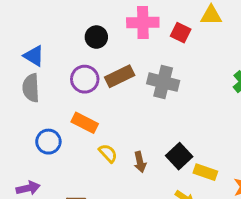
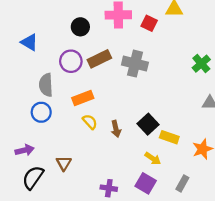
gray semicircle: (31, 88) -> (46, 85), moved
orange rectangle: (85, 123) -> (83, 98), moved, turned -48

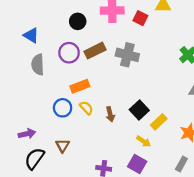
gray semicircle: (46, 85) -> (38, 65), moved
blue circle: (41, 112) -> (63, 108), moved
yellow rectangle: (169, 137) -> (159, 122), turned -63
gray rectangle: (182, 183) -> (181, 164), moved

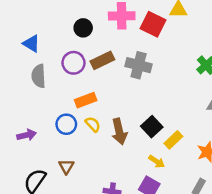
red square: (140, 18) -> (153, 24), size x1.5
brown arrow: (110, 114) -> (119, 131), size x1.5
purple arrow: (27, 134) -> (27, 135), moved

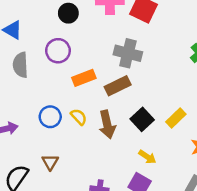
brown rectangle: (102, 60) -> (118, 86), moved
orange rectangle: (86, 100) -> (84, 78), moved
yellow rectangle: (173, 140) -> (176, 118), moved

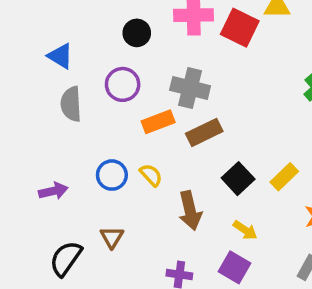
gray cross: (128, 53) -> (190, 88), moved
brown arrow: (107, 125) -> (190, 211), moved

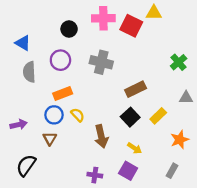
orange rectangle: (158, 122) -> (63, 93), moved
brown rectangle: (204, 132) -> (136, 89), moved
brown triangle: (112, 237) -> (50, 139), moved

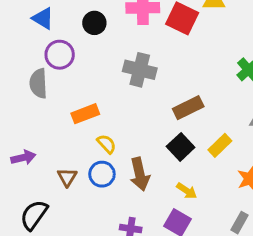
blue triangle: (23, 43) -> (43, 18), moved
purple circle: (60, 60) -> (60, 55), moved
blue circle: (54, 115) -> (102, 174), moved

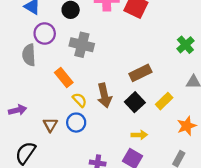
gray cross: (140, 70) -> (82, 45), moved
orange rectangle: (85, 114) -> (64, 77), turned 72
brown arrow: (140, 174) -> (104, 95), moved
yellow arrow: (187, 191) -> (139, 135), turned -35

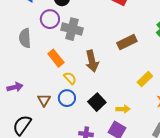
purple circle: (45, 34) -> (50, 19), moved
brown rectangle: (140, 73) -> (127, 42), moved
brown arrow: (104, 95) -> (92, 61), moved
black square: (135, 102) -> (97, 102), moved

